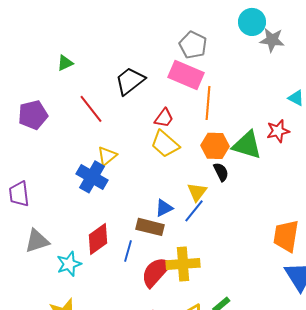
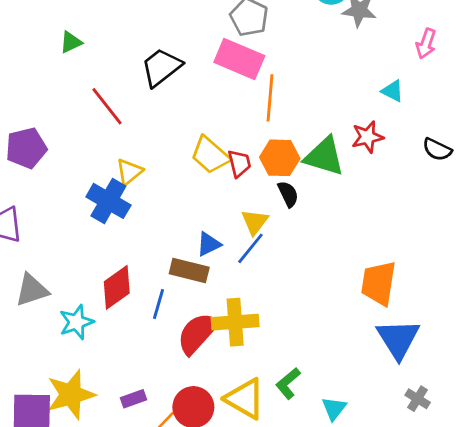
purple pentagon: (33, 115) -> (26, 148), moved
red trapezoid: (164, 118) -> (239, 163), moved, turned -50

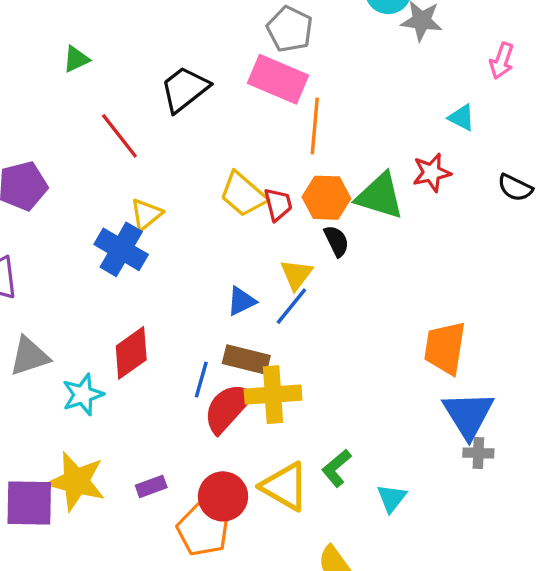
brown rectangle: (189, 271) -> (246, 360), moved
blue line: (159, 304) -> (201, 380), moved
yellow star: (71, 395) -> (76, 481), turned 30
gray cross: (418, 399) -> (478, 453), moved, turned -30

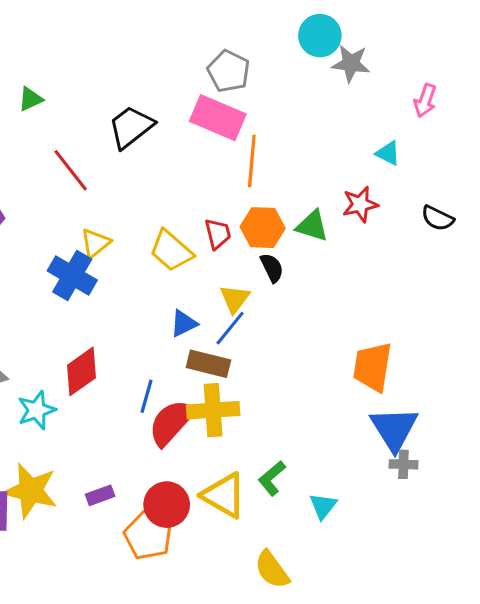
yellow trapezoid: (243, 194) -> (171, 251), moved
green triangle: (380, 196) -> (312, 226), size x0.7
brown rectangle: (246, 360) -> (208, 364), moved

